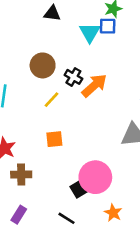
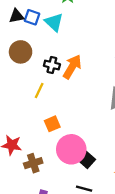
blue square: (108, 26) -> (32, 17), moved, turned 35
brown circle: (43, 65) -> (21, 52), moved
pink circle: (95, 177) -> (71, 149), moved

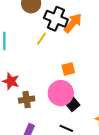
black cross: (52, 65) -> (56, 19), size x1.6
orange square: (52, 124) -> (68, 69), moved

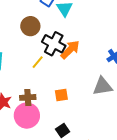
pink circle: (61, 93) -> (27, 116), moved
brown cross: (27, 100) -> (28, 97), moved

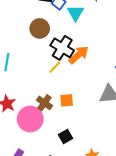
yellow line: (38, 62) -> (55, 67), moved
brown cross: (28, 97) -> (44, 103), moved, turned 35

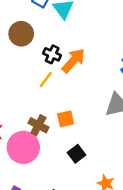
black cross: (62, 48) -> (52, 54), size x0.6
black square: (66, 137) -> (77, 154), moved

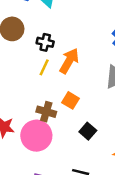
orange arrow: (73, 61) -> (69, 61), moved
orange square: (66, 119) -> (71, 100), turned -35

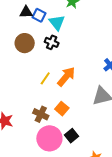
black cross: (45, 42) -> (52, 42), moved
pink circle: (36, 136) -> (49, 138), moved

